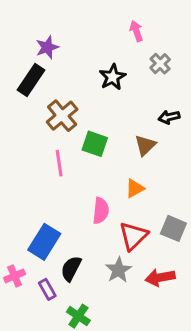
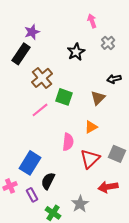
pink line: (59, 163) -> (40, 110), turned 60
gray star: (119, 270) -> (80, 204), moved

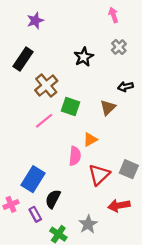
pink arrow: (92, 21) -> (113, 15), moved
purple star: (32, 32) -> (35, 21), moved
orange triangle: (91, 127) -> (90, 139), moved

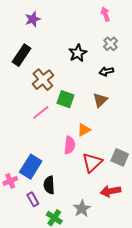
black arrow: (125, 87) -> (106, 71), moved
black semicircle: (53, 199) -> (49, 185), turned -30
pink cross: (11, 204) -> (10, 181), moved

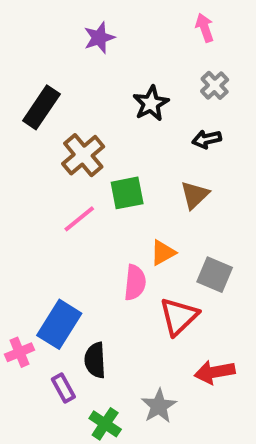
purple star: (33, 19) -> (99, 38), moved
green square: (65, 99) -> (127, 193), turned -30
gray square: (120, 157) -> (215, 275), moved

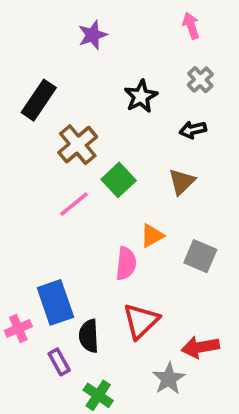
green square: (127, 193) -> (119, 180), turned -32
red triangle: (179, 316) -> (141, 321), moved
blue rectangle: (59, 324) -> (55, 302), turned -51
gray star: (159, 406) -> (169, 379), moved

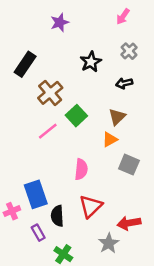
pink arrow: (191, 26) -> (123, 16), turned -126
orange triangle: (152, 236) -> (110, 139), moved

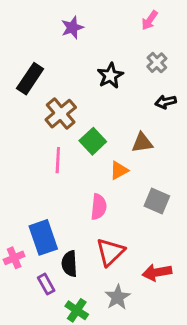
black arrow: (124, 83) -> (166, 102), moved
brown triangle: (117, 117) -> (142, 143), turned 36
pink line: (48, 131) -> (58, 160), turned -48
orange triangle: (110, 139) -> (119, 170), moved
gray star: (109, 243) -> (118, 297), moved

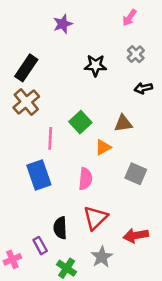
black star: (110, 76) -> (95, 65), turned 30
brown cross: (61, 114) -> (26, 102), moved
blue rectangle: (43, 237) -> (39, 175), moved
pink cross: (14, 258) -> (12, 259), moved

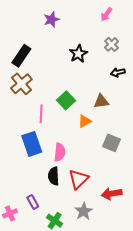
black star: (95, 65) -> (78, 54), turned -30
pink semicircle: (85, 179) -> (60, 152), moved
black semicircle: (60, 228) -> (54, 176), moved

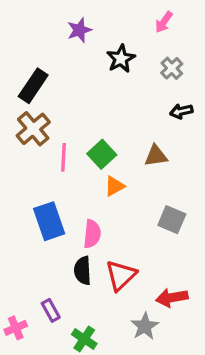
black star: (78, 54) -> (121, 59), moved
pink line: (41, 114) -> (63, 157), moved
orange triangle: (85, 121) -> (114, 186), moved
gray star: (84, 211) -> (145, 326), moved

